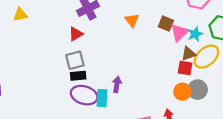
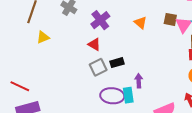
red triangle: (76, 34) -> (94, 44), turned -48
black rectangle: (78, 76) -> (117, 63), moved

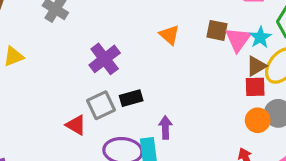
purple cross: (100, 20) -> (105, 59), moved
red triangle: (94, 44) -> (76, 125), moved

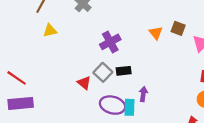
brown square: (217, 30) -> (178, 28), moved
gray square: (101, 105) -> (103, 72), turned -30

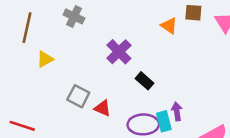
black rectangle: (124, 71) -> (144, 81), turned 64
gray square: (103, 72) -> (78, 96), moved
purple arrow: (143, 94) -> (177, 111), moved

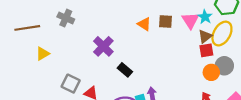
brown square: (193, 13) -> (165, 21), moved
brown line: (27, 28) -> (27, 28), turned 70

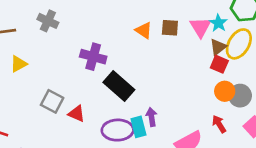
purple cross: (103, 46) -> (93, 57), turned -30
red square: (206, 50) -> (219, 64), turned 32
gray circle: (224, 66) -> (240, 96), moved
black rectangle: (125, 70) -> (119, 86), size x1.6

